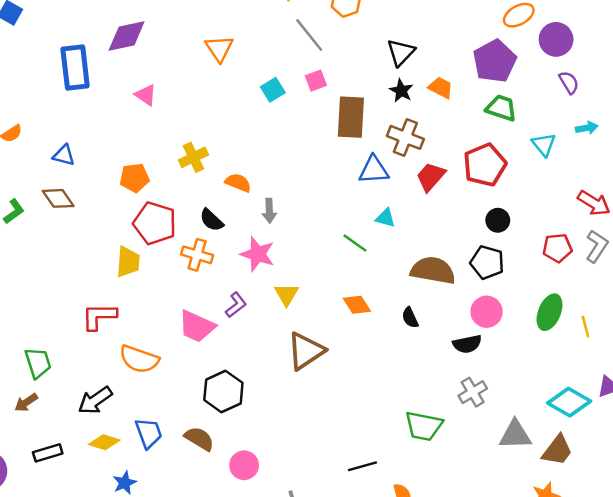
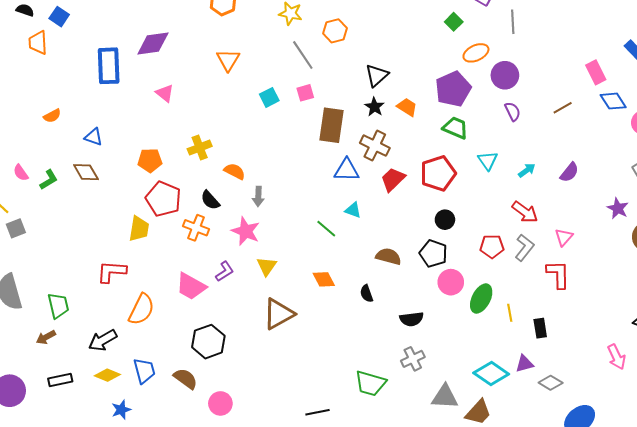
cyan arrow: (587, 128) -> (527, 170), moved, turned -30
brown semicircle: (433, 270) -> (388, 256), size x0.7
pink circle: (487, 312) -> (451, 282), moved
orange semicircle: (139, 359) -> (141, 309), turned -88

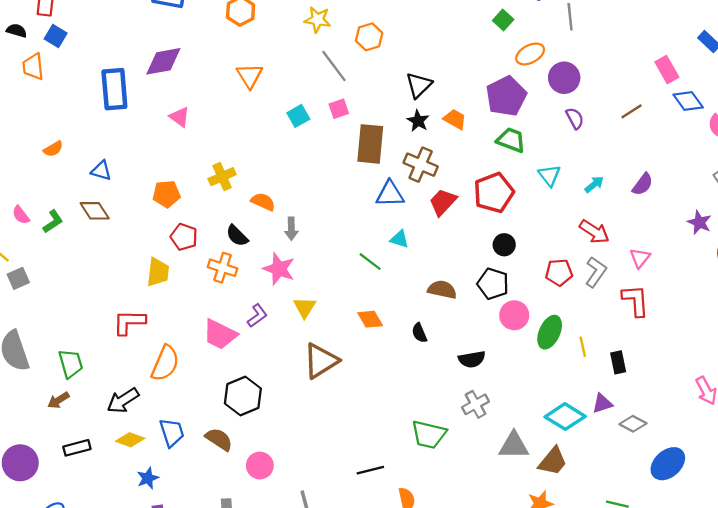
red pentagon: (163, 199) -> (184, 237), size x0.7

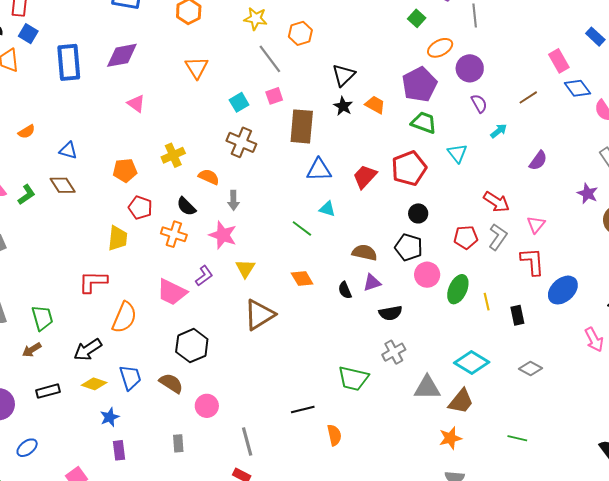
blue rectangle: (114, 89) -> (69, 62), moved
brown cross: (421, 165) -> (241, 142), moved
cyan arrow: (594, 184) -> (499, 131), moved
purple triangle: (602, 404) -> (372, 283), moved
blue ellipse: (668, 464) -> (563, 290), moved

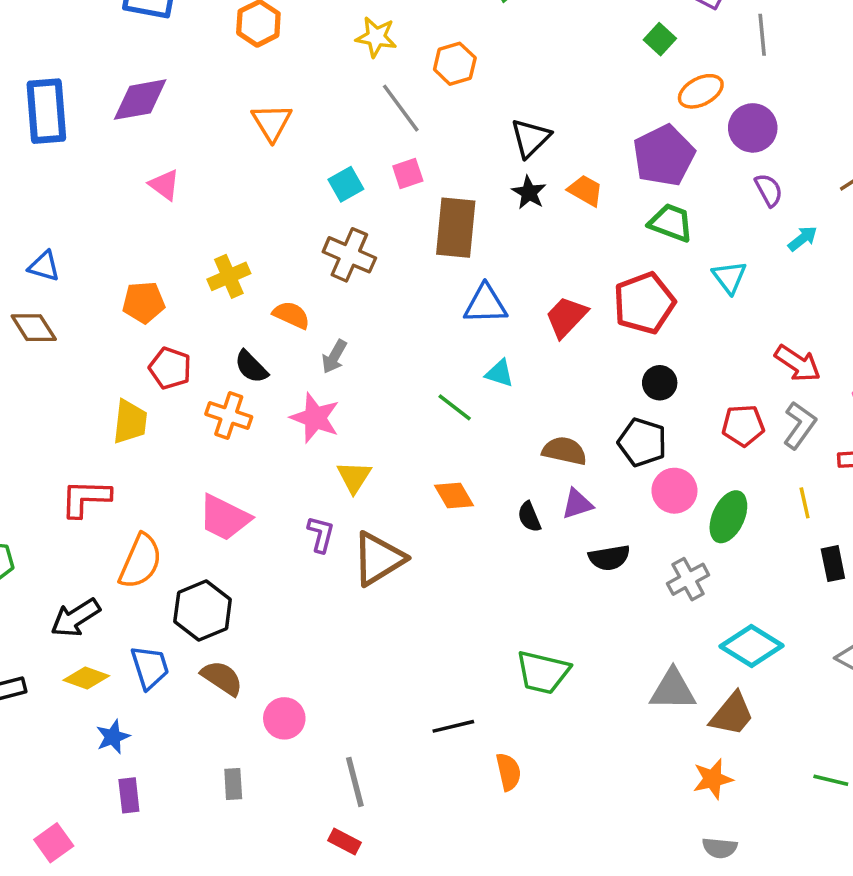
gray arrow: (233, 200) -> (334, 357), turned 30
purple L-shape: (204, 276) -> (321, 534), moved, turned -40
yellow line: (487, 302) -> (805, 503), moved
black hexagon: (192, 346) -> (203, 610), moved
gray cross: (394, 352) -> (688, 579), moved

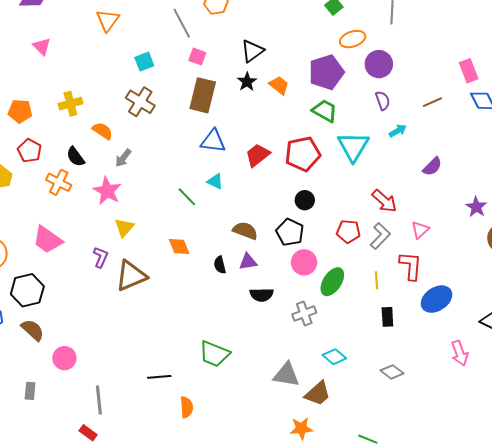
pink square: (408, 174) -> (197, 57), moved, turned 30
cyan triangle: (729, 277) -> (353, 146), size x1.6
cyan diamond: (751, 646) -> (334, 357), size x0.7

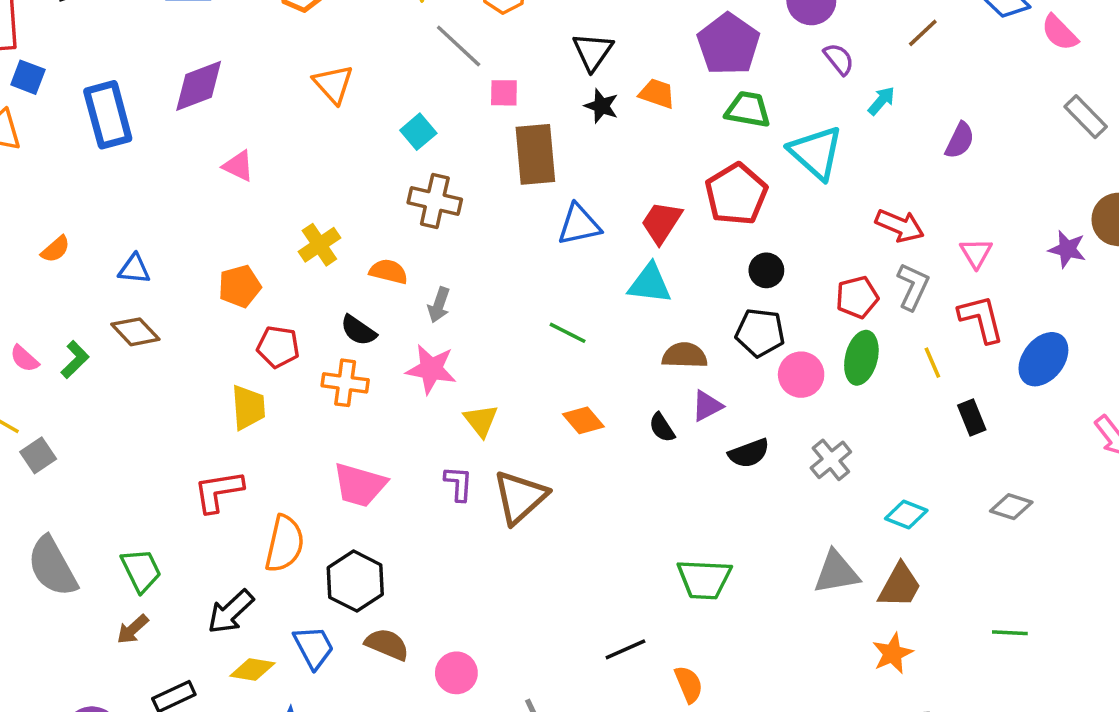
cyan triangle: (215, 181) -> (650, 284), moved, size x1.5
purple star: (476, 207) -> (1067, 249), moved
green ellipse: (332, 282) -> (861, 358), moved

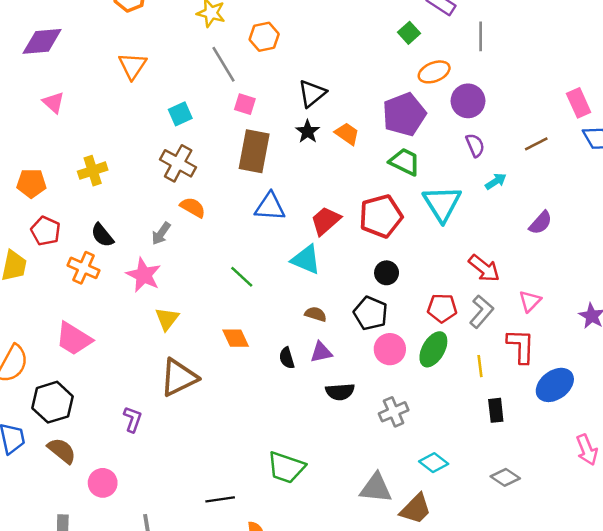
orange semicircle: (389, 271) -> (193, 207), moved
brown semicircle: (685, 355) -> (316, 314), size x0.7
purple L-shape: (458, 484) -> (133, 419), moved

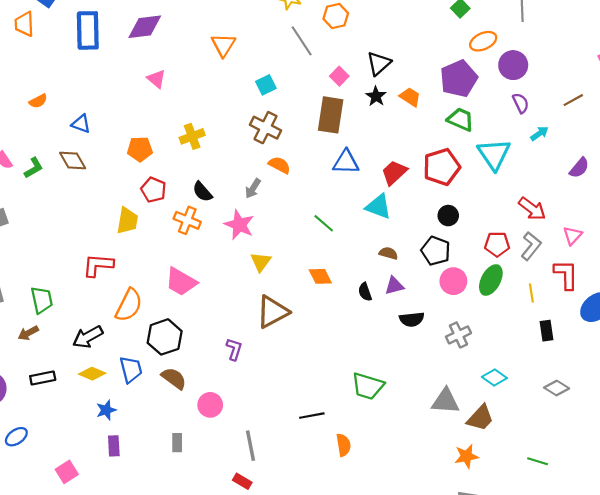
pink square: (245, 104) -> (339, 76), moved, turned 30

